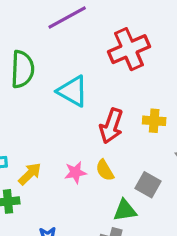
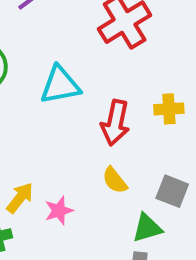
cyan triangle: (73, 91) -> (60, 85), turned -32
pink star: (75, 172) -> (59, 211), moved

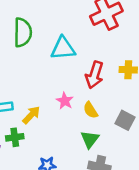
pink star: (59, 211) -> (65, 101), moved, turned -30
green triangle: (147, 228) -> (90, 139), moved, turned -42

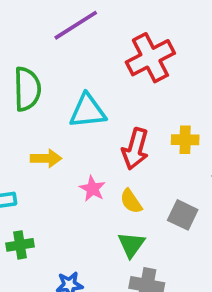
yellow arrow: (31, 115) -> (46, 158), moved, turned 48

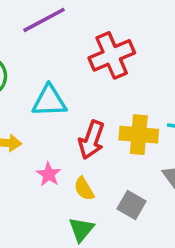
yellow cross: (185, 140) -> (139, 135), size x1.5

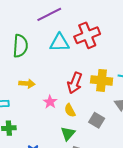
cyan triangle: (49, 101) -> (59, 43), moved

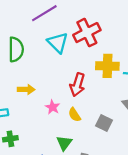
cyan triangle: (59, 43) -> (58, 43), turned 50
yellow cross: (102, 80) -> (107, 66), moved
green triangle: (68, 133) -> (64, 143), moved

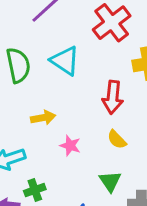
cyan triangle: (58, 43) -> (65, 61), moved
pink star: (53, 107) -> (70, 146), moved

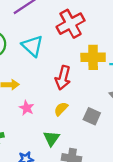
yellow semicircle: (117, 140) -> (61, 109), turned 80

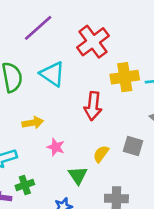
yellow semicircle: (61, 109) -> (101, 154), moved
green triangle: (51, 138) -> (78, 175), moved

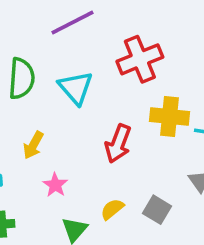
yellow arrow: (33, 123) -> (33, 145), turned 114

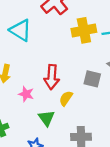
red arrow: (118, 144) -> (52, 77), moved
gray square: (157, 210) -> (92, 79), moved

